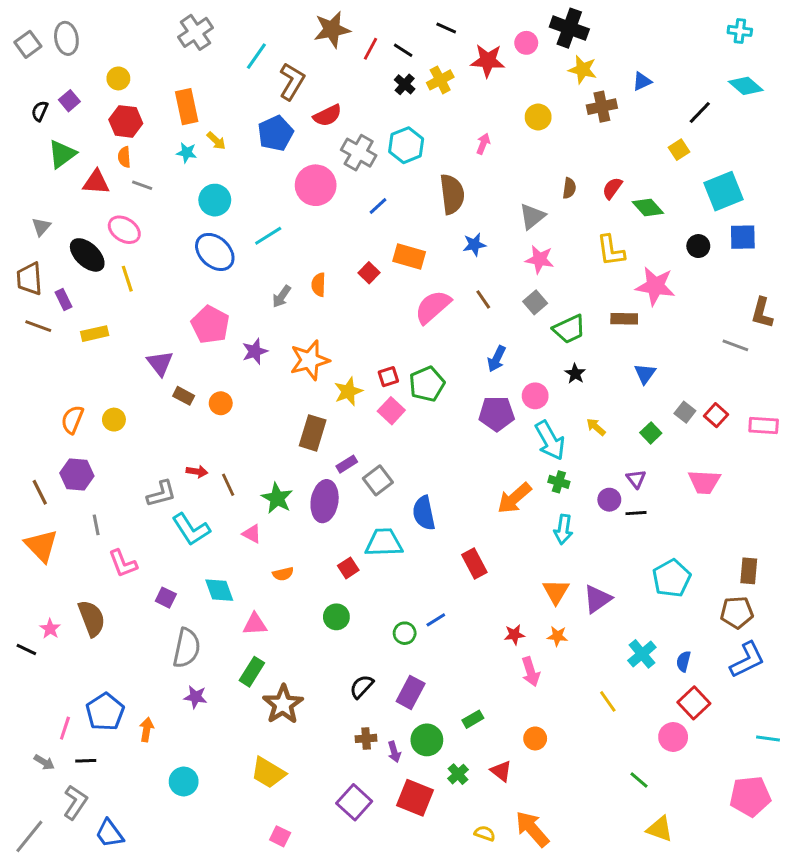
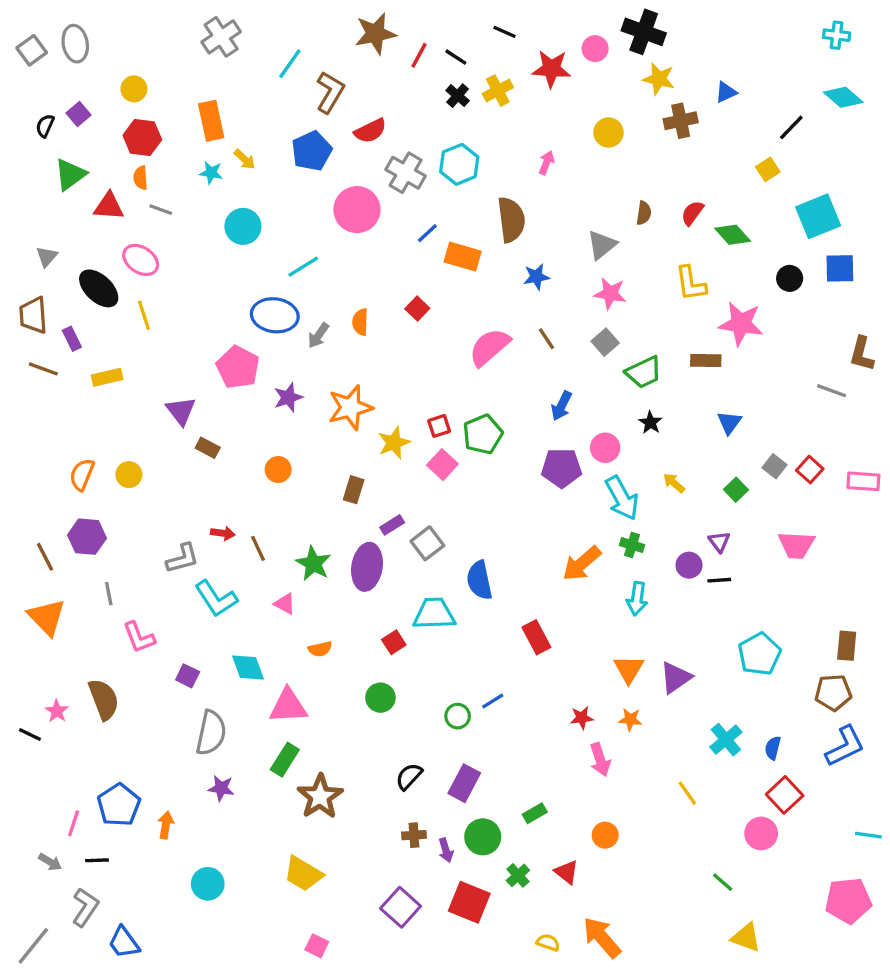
blue ellipse: (215, 252) -> (275, 315), moved, turned -36
orange rectangle: (409, 256) -> (463, 257), moved
orange circle: (221, 403) -> (278, 470), moved
brown rectangle: (313, 433) -> (354, 490), size x0.7
pink triangle: (255, 624) -> (288, 706), size x1.4

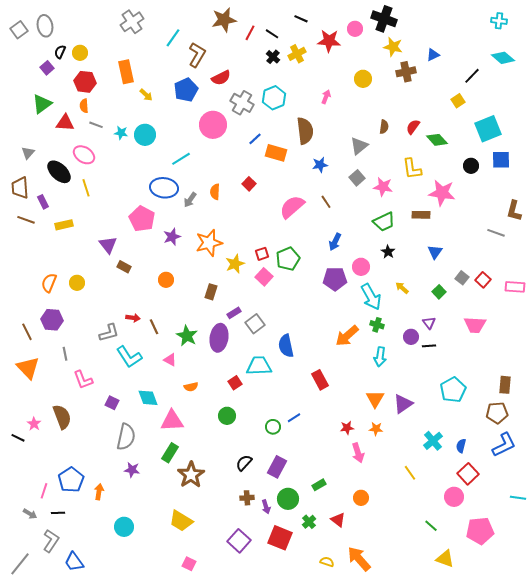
black semicircle: (45, 126) -> (60, 52), moved
cyan star: (211, 173) -> (121, 133), moved
pink star: (610, 293) -> (383, 187), moved
gray square: (605, 342) -> (357, 178), moved
pink pentagon: (848, 901) -> (480, 531), moved

